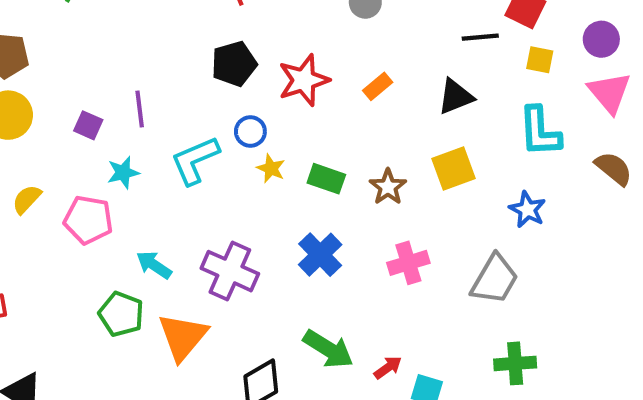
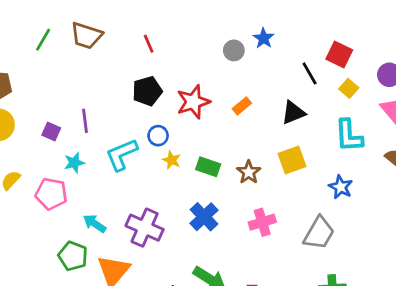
black line: (480, 37) -> (310, 73), turned 65
yellow square: (540, 60) -> (349, 88), turned 30

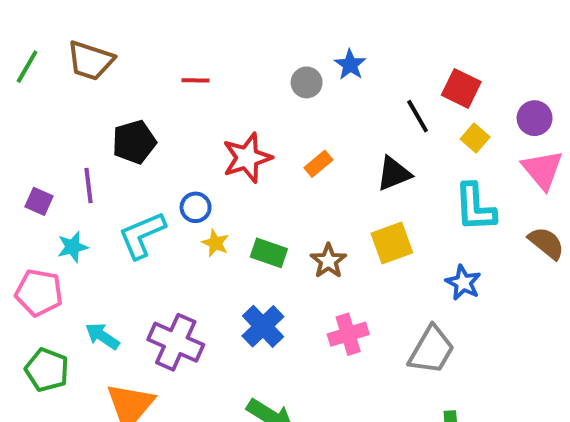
red line: (149, 44) -> (196, 80), moved, turned -66
black pentagon: (147, 91) -> (134, 142), moved
green pentagon: (73, 256) -> (47, 370), moved

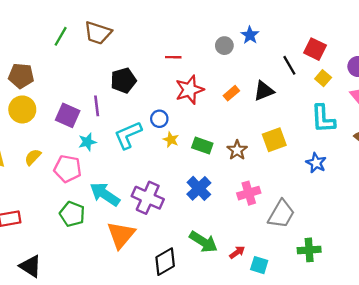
red line: (196, 80) -> (173, 57), moved
black triangle: (394, 174) -> (264, 91), moved
purple square: (39, 201) -> (68, 115), size x1.5
cyan arrow: (102, 336) -> (105, 194), size x1.5
gray trapezoid: (431, 350) -> (281, 214), moved

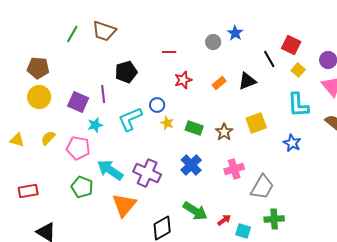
red star: (190, 90) -> (183, 80), size x0.7
green cross: (309, 250) -> (274, 219), moved

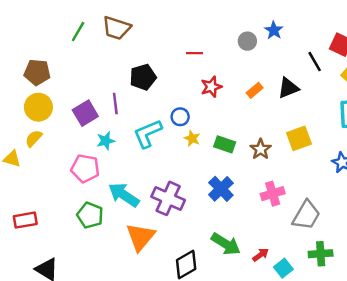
purple square: (78, 102) -> (85, 113), turned 35
yellow semicircle: (48, 138) -> (34, 138), moved
cyan square: (243, 231) -> (283, 268), turned 35

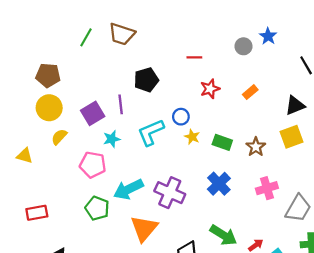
black triangle: (288, 88) -> (295, 106), moved
yellow semicircle: (34, 138) -> (59, 137), moved
cyan arrow: (124, 195) -> (128, 189), turned -60

